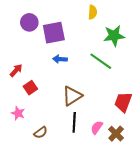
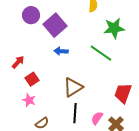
purple square: (54, 33) -> (55, 25), turned -30
pink star: (18, 113) -> (29, 100), moved

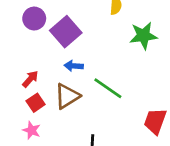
green line: (101, 53) -> (108, 88), moved
red arrow: (18, 62) -> (30, 79), moved
brown triangle: (73, 87) -> (67, 96), moved

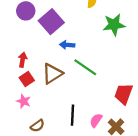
blue arrow: (74, 66) -> (67, 45), moved
red arrow: (30, 79) -> (23, 60), turned -32

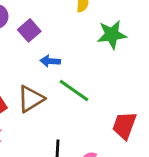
purple square: (51, 22) -> (29, 30), size x0.7

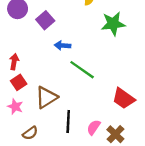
brown triangle: (31, 99) -> (46, 97), moved
red trapezoid: (124, 125) -> (124, 99), turned -75

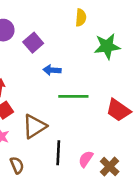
green line: (82, 70) -> (73, 96), turned -35
red trapezoid: (124, 99) -> (118, 110), moved
brown semicircle: (30, 133) -> (17, 165), turned -77

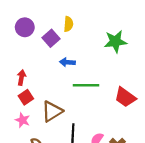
yellow semicircle: (81, 18) -> (68, 24), moved

